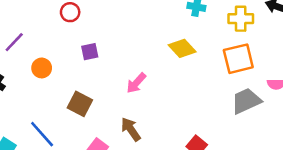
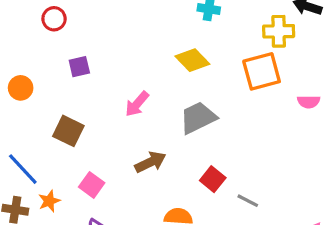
yellow cross: (241, 19) -> (279, 31), moved
gray trapezoid: (246, 101) -> (198, 118), moved
brown arrow: (131, 129) -> (150, 162), moved, turned 100

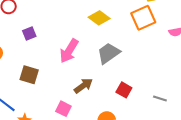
pink arrow: (137, 104) -> (69, 51), size x1.4
pink square: (92, 185) -> (63, 109), moved
gray line: (248, 201) -> (160, 99), moved

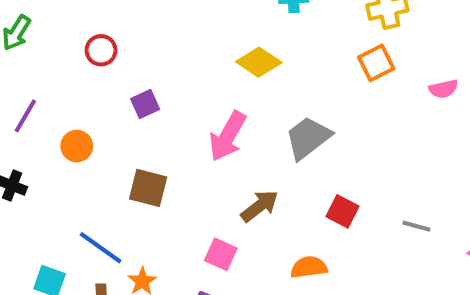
yellow diamond: (99, 18) -> (259, 62), moved
orange square: (143, 18) -> (376, 63), size x0.7

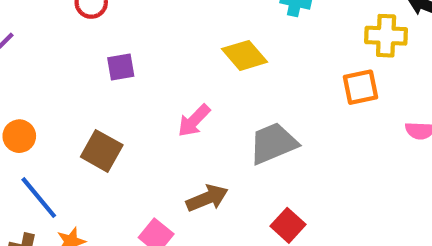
pink arrow: (228, 136) -> (194, 121), size x0.7
orange circle: (77, 146) -> (19, 136), moved

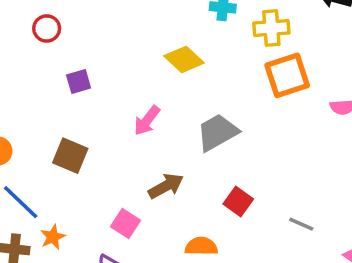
yellow cross: (386, 36) -> (271, 28), moved
orange square: (360, 87) -> (287, 75), size x1.4

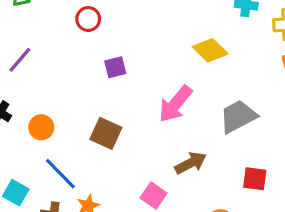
pink arrow: (147, 121) -> (175, 104), size x1.4
red square: (238, 202) -> (255, 179), turned -30

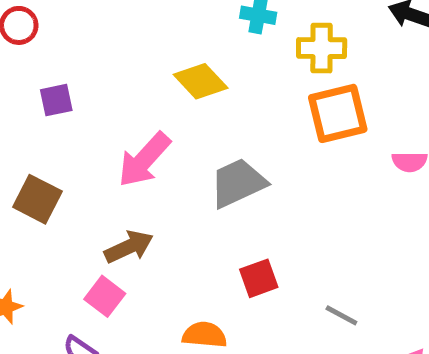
brown arrow: (191, 163) -> (129, 247), moved
red square: (255, 179) -> (259, 278), turned -30

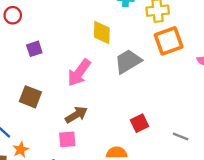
yellow diamond: (201, 81) -> (102, 33), turned 50
gray trapezoid: (238, 183) -> (128, 61), moved
pink square: (105, 296) -> (67, 139), turned -36

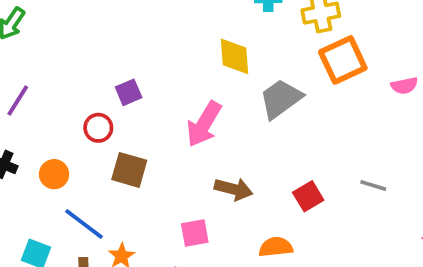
red circle: (13, 15) -> (98, 128), moved
brown arrow: (76, 115) -> (234, 189), moved, turned 50
gray line: (181, 136) -> (373, 185), moved

